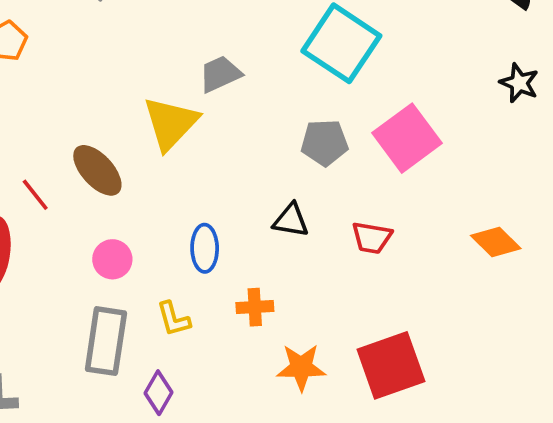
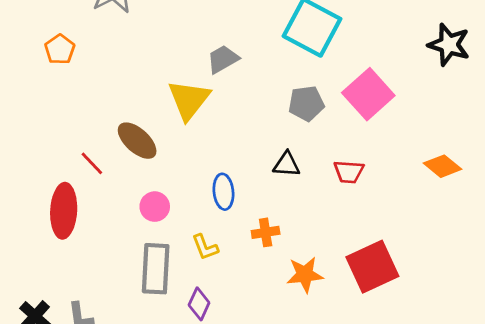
black star: (519, 83) -> (449, 45), size x1.4

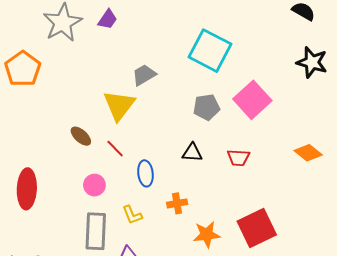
orange pentagon: (60, 49) -> (23, 69), size x1.6
brown ellipse: (137, 141) -> (81, 136), size x0.7
red line: (92, 163) -> (115, 149), moved

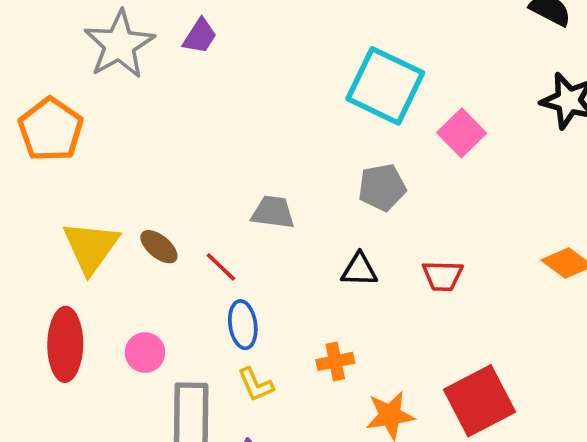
gray trapezoid: (144, 75) -> (273, 212), moved, turned 40
pink square: (252, 100) -> (462, 133), moved, size x0.7
yellow triangle: (119, 105) -> (91, 247), moved
blue ellipse: (145, 173) -> (243, 325), moved
pink circle: (94, 185) -> (145, 353), moved

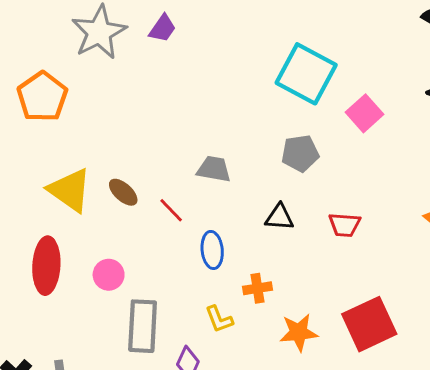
yellow triangle: (91, 247) -> (70, 190), turned -33
blue ellipse: (243, 325) -> (212, 250), moved
yellow L-shape: (256, 385) -> (219, 319), moved

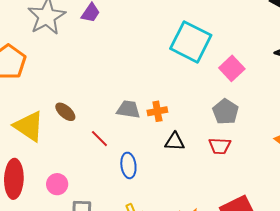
gray pentagon: (300, 153) -> (225, 112), moved, turned -30
brown ellipse: (123, 192) -> (65, 112), moved
orange cross: (258, 288) -> (157, 111), moved

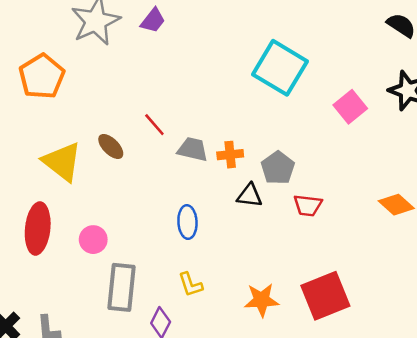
pink square: (232, 68) -> (350, 107), moved
gray pentagon: (225, 112) -> (278, 168), moved
red line: (99, 139) -> (154, 125), moved

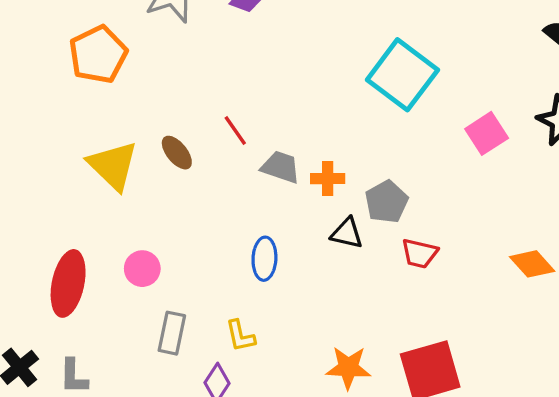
red ellipse: (38, 228) -> (68, 283), moved
yellow L-shape: (190, 285) -> (240, 336), moved
gray rectangle: (121, 287) -> (172, 333), size x0.7

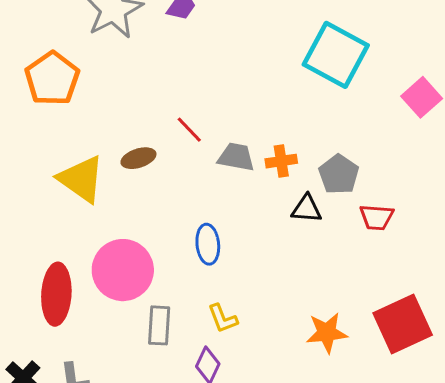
brown ellipse: (177, 153) -> (138, 158), turned -60
blue ellipse: (264, 259) -> (208, 244), moved
pink circle: (142, 269) -> (123, 270), size x1.8

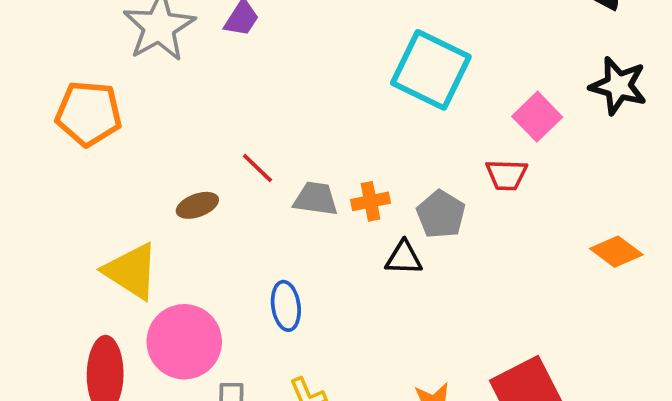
orange pentagon: (52, 79) -> (89, 113), turned -30
yellow triangle: (81, 179) -> (131, 271), moved
red trapezoid: (377, 217) -> (506, 175), moved

